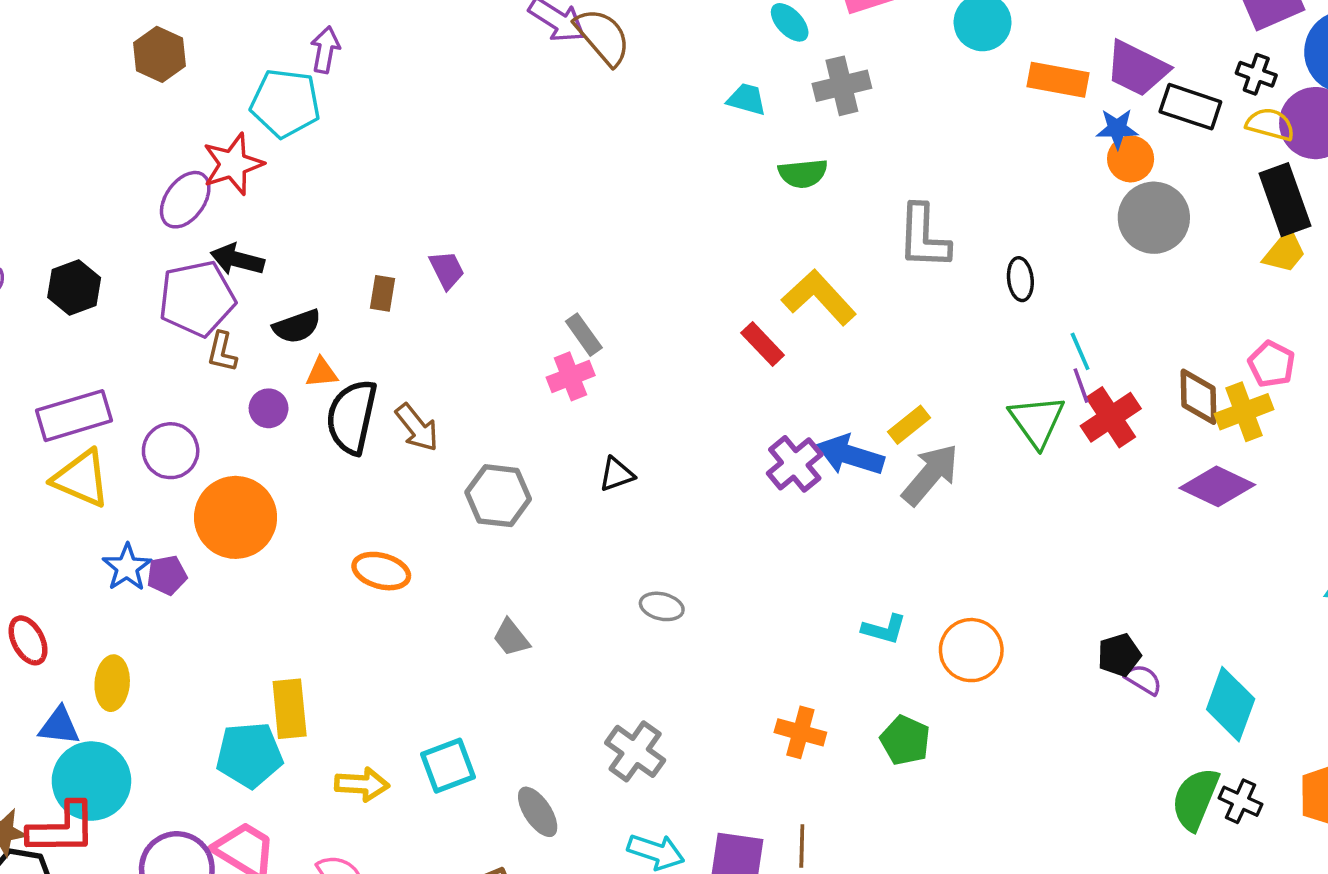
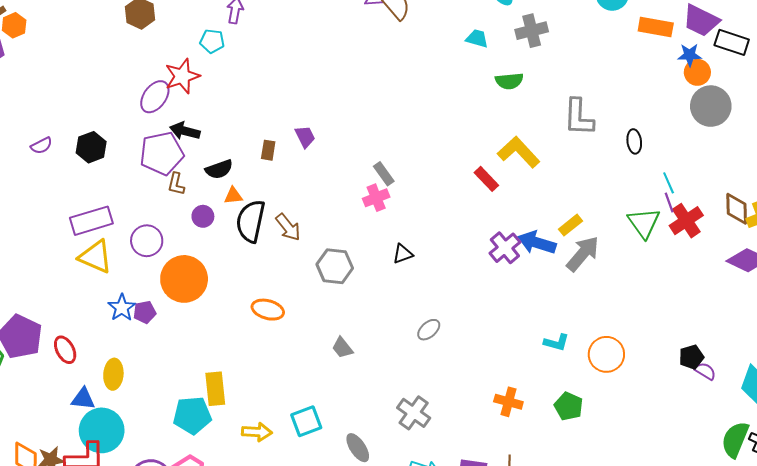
cyan pentagon: (285, 103) -> (212, 41), size x0.6
gray ellipse: (662, 606) -> (429, 330), turned -55

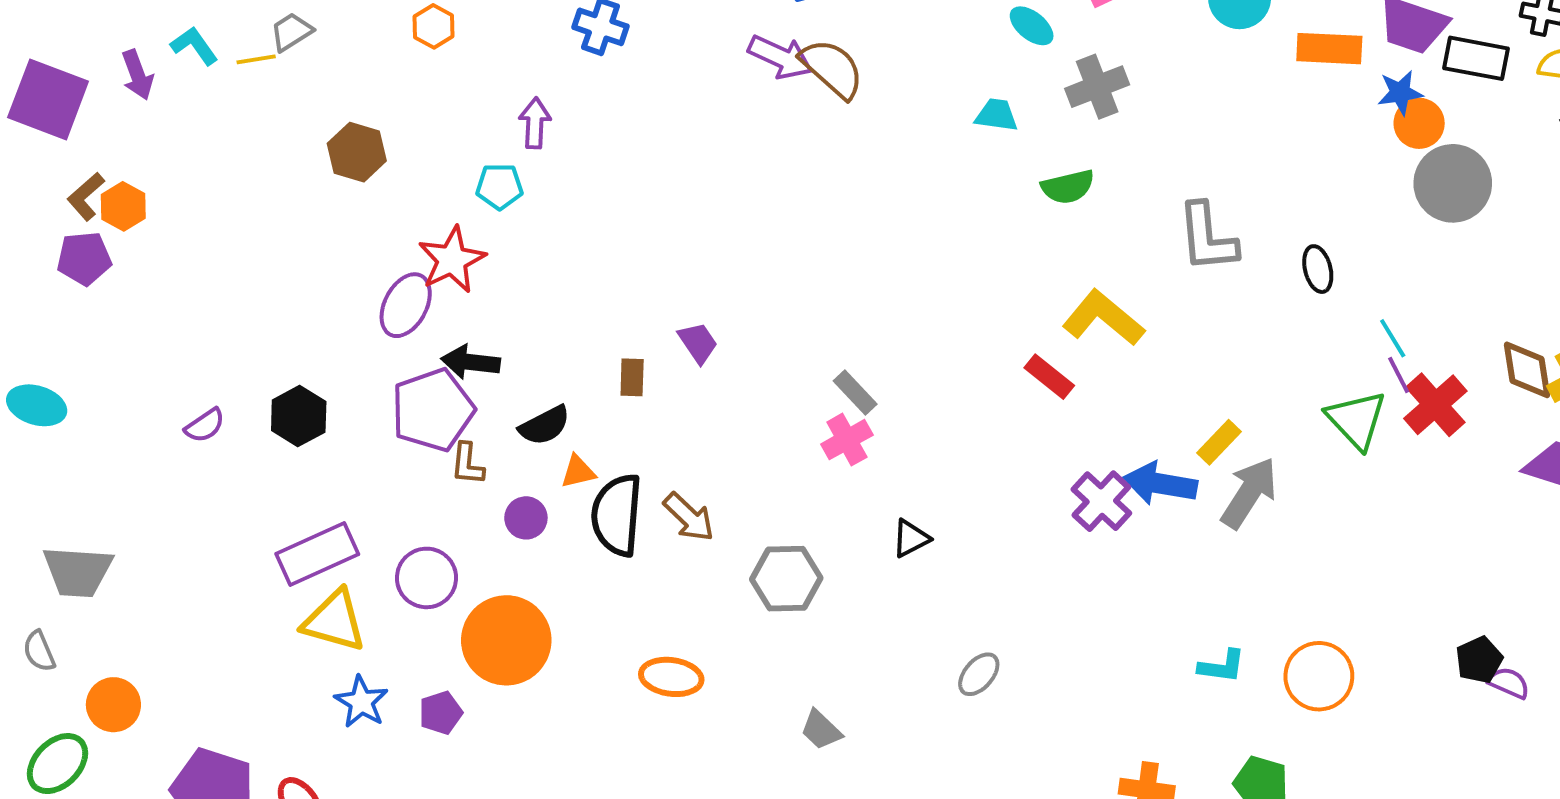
blue star: (122, 308) -> (361, 702), moved

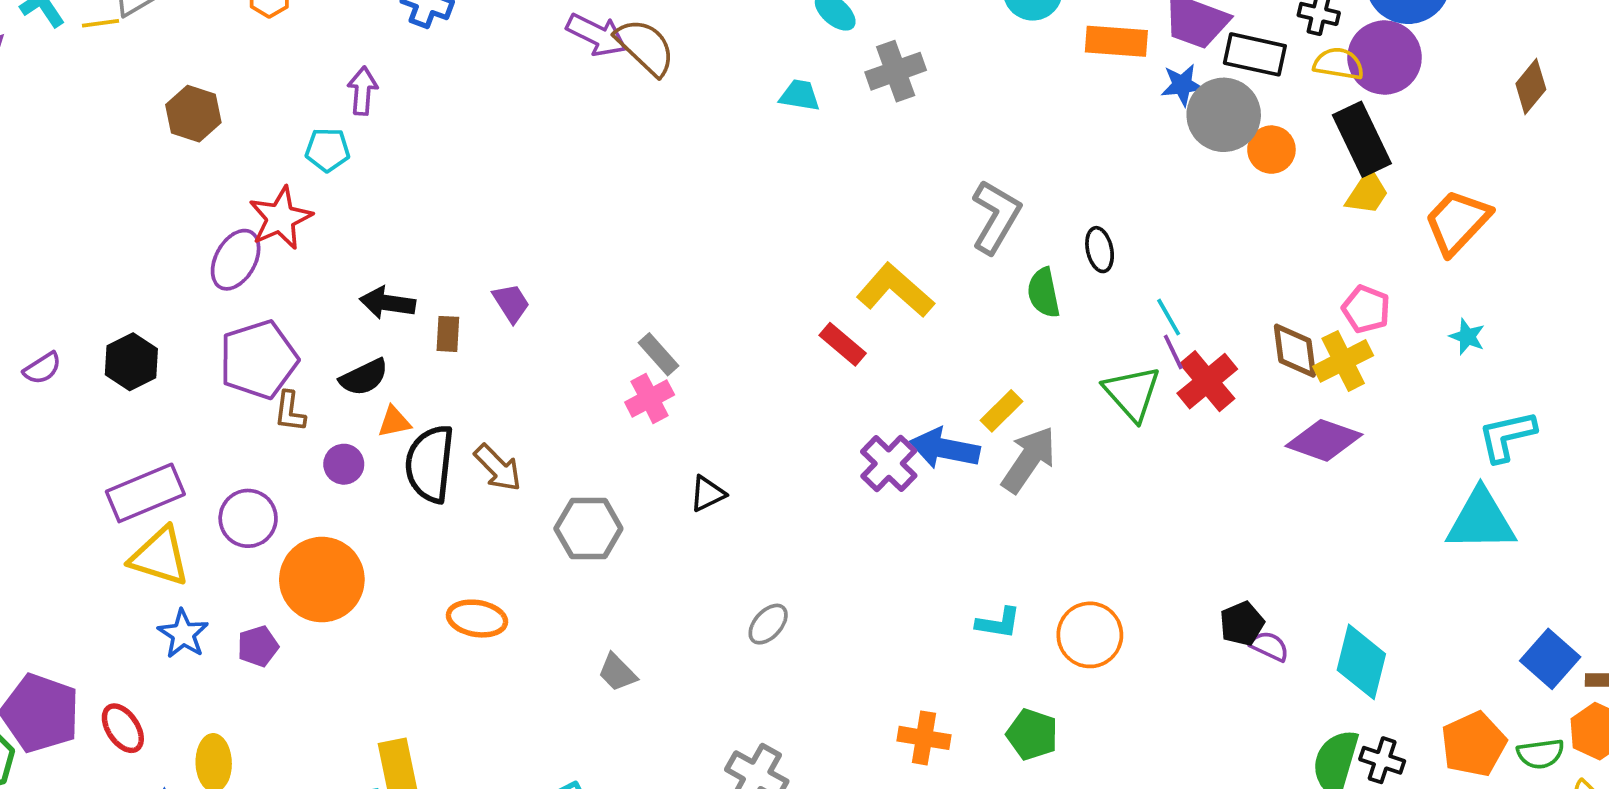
orange circle: (1419, 123) -> (1271, 150), moved
gray circle: (1453, 183) -> (1224, 115), moved
green semicircle: (1068, 187) -> (1044, 293), moved, turned 90
gray L-shape: (1207, 237) -> (996, 217), turned -146
black arrow: (471, 362) -> (387, 303), moved

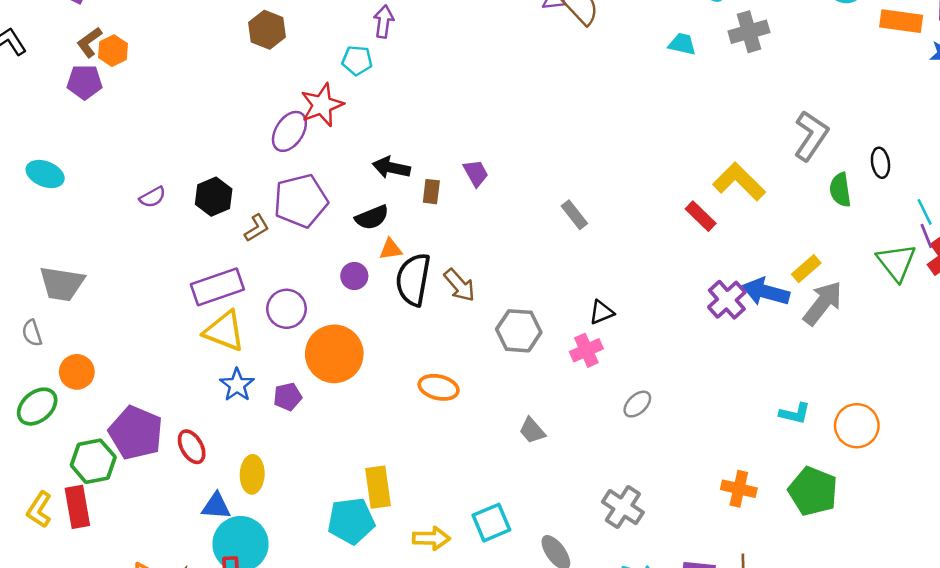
pink cross: (650, 398) -> (586, 350), moved
brown L-shape: (290, 412) -> (257, 228), moved, turned -132
green pentagon: (1032, 734) -> (813, 491), size x1.4

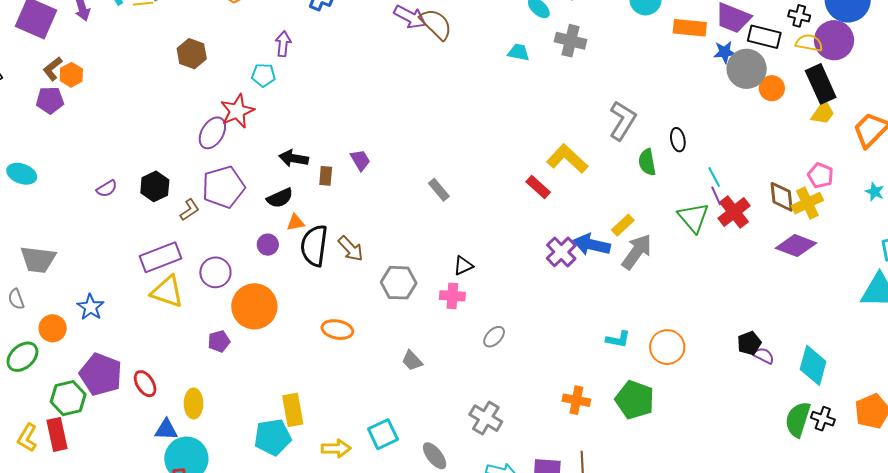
gray cross: (749, 32) -> (571, 41), turned 32
pink cross: (586, 350) -> (452, 296), turned 30
blue star: (237, 385) -> (90, 307), moved

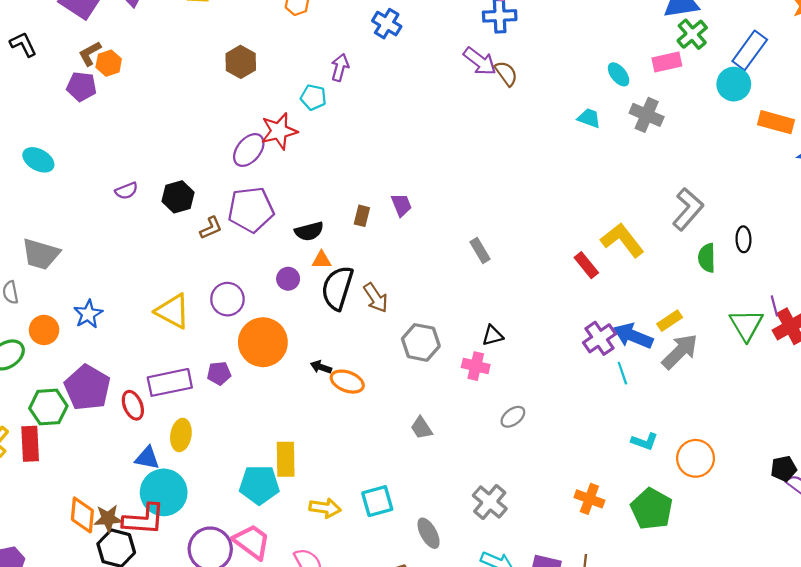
brown semicircle: (436, 24) -> (506, 74), size x0.7
black arrow: (294, 158) -> (321, 367), moved, size x0.7
cyan line: (714, 177) -> (622, 373), moved
purple rectangle: (161, 257) -> (170, 382), moved

